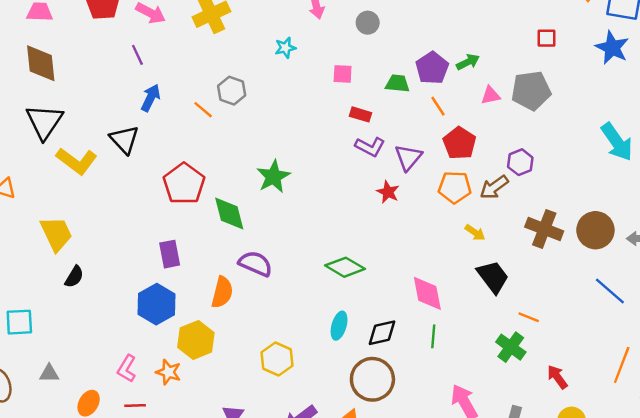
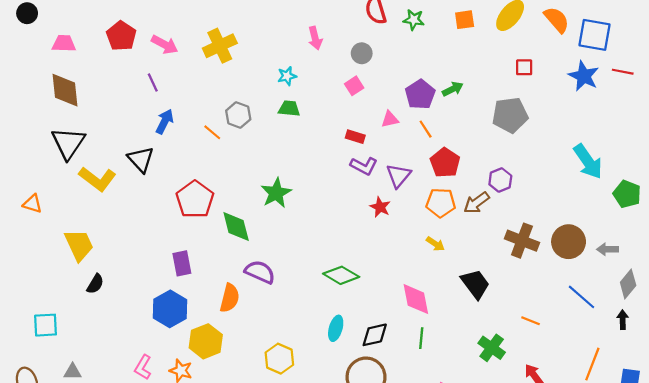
pink square: (343, 74) -> (354, 86), moved, turned -36
green trapezoid: (397, 83) -> (289, 108), moved
pink triangle: (491, 95) -> (390, 119), moved
yellow arrow: (475, 233) -> (435, 244), moved
orange line: (529, 317) -> (531, 321), moved

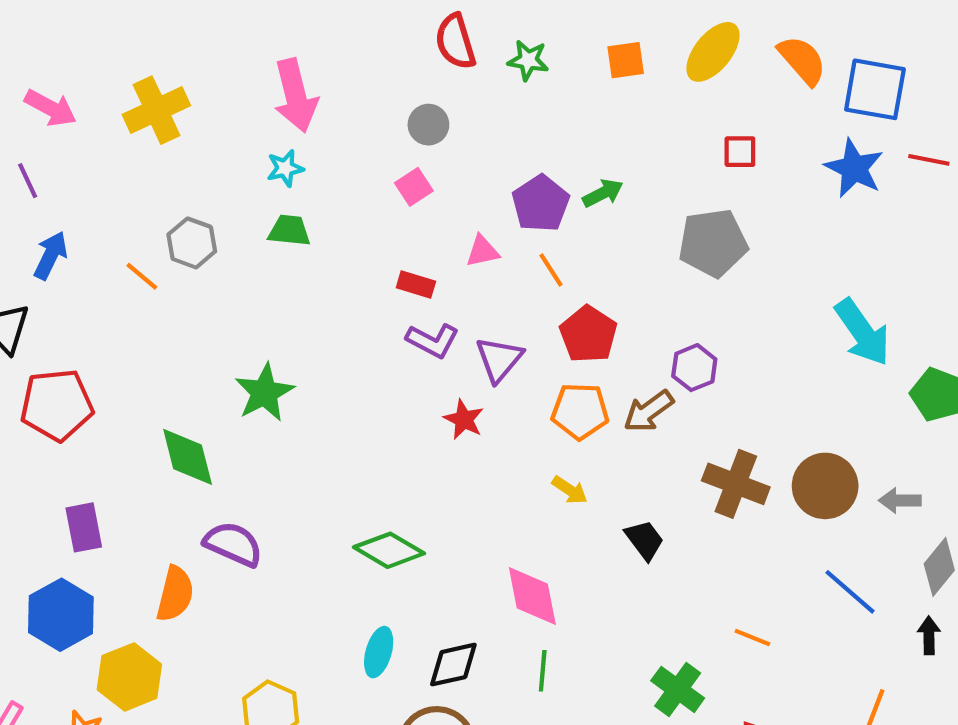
pink arrow: (315, 38) -> (296, 96), moved, size x1.6
red pentagon: (195, 199) -> (57, 405), moved, turned 30
black trapezoid: (475, 284) -> (644, 540), moved, size x0.7

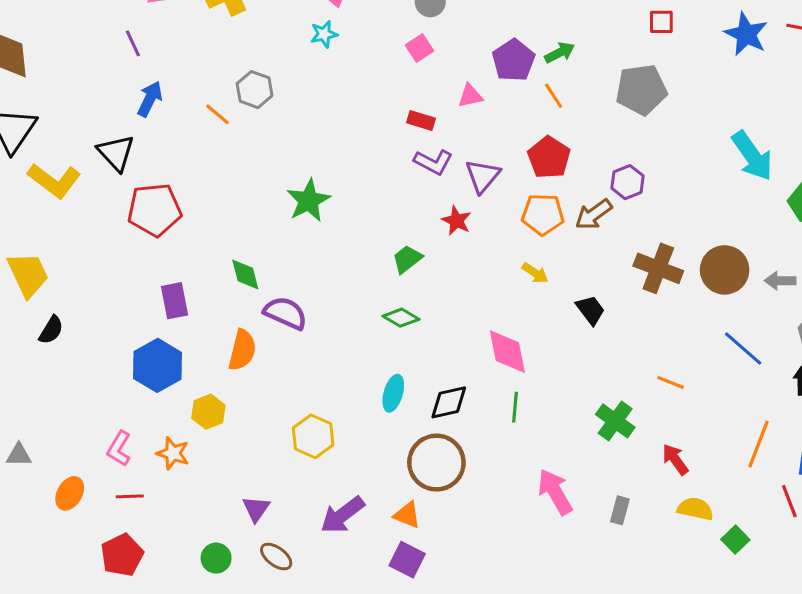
green trapezoid: (289, 231) -> (407, 259), moved, turned -44
orange line: (551, 270) -> (554, 96), moved
green diamond: (188, 457) -> (245, 275), moved, size x0.7
green diamond: (389, 550) -> (401, 318), size x0.7
yellow hexagon: (129, 677) -> (208, 412), size x0.7

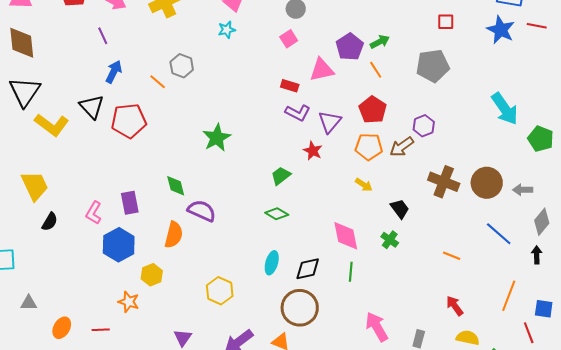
pink triangle: (470, 96) -> (322, 70), size x1.5
red pentagon: (154, 210) -> (129, 121), moved
green cross: (615, 421) -> (390, 240), moved, size x0.7
pink L-shape: (119, 449) -> (94, 213), moved

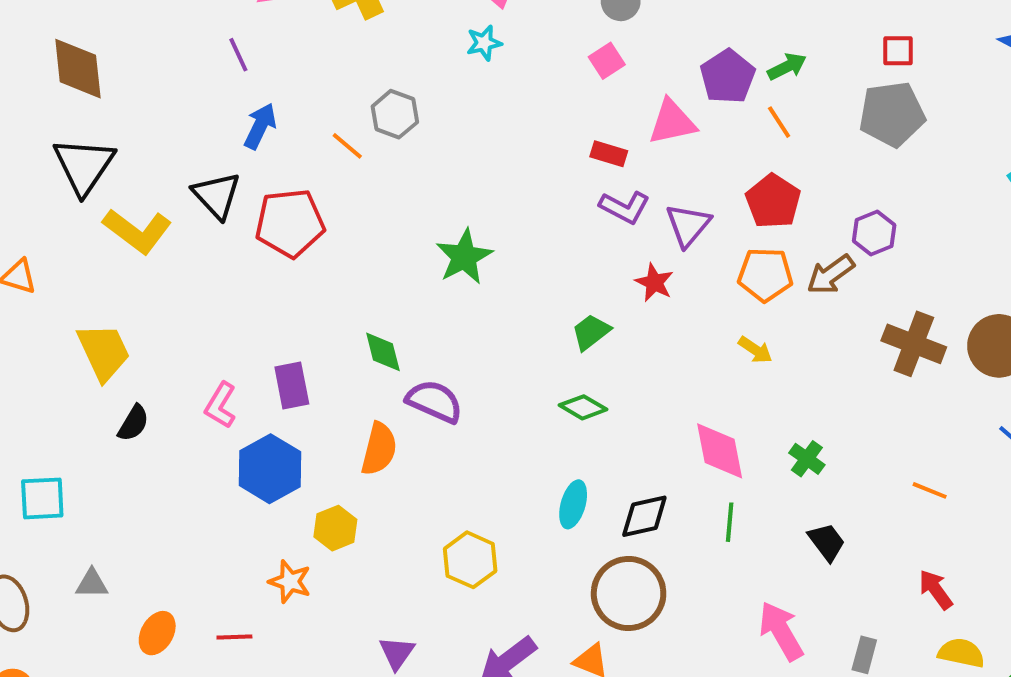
red square: (446, 22) -> (898, 51), moved
black trapezoid: (400, 209) -> (827, 542), moved

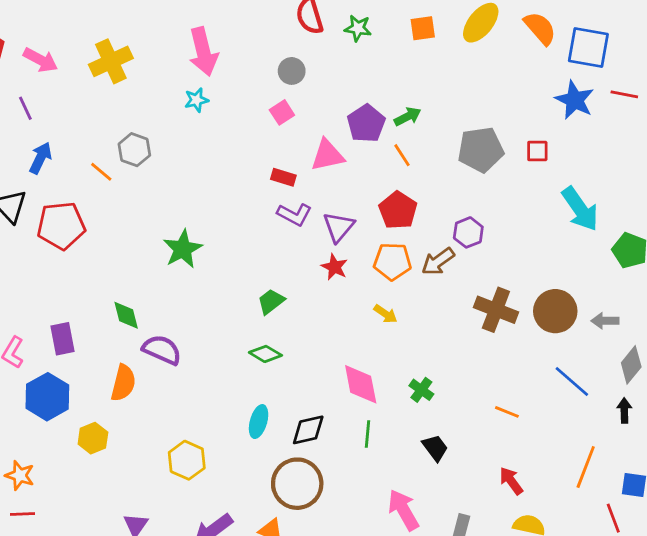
red square: (898, 51) -> (537, 151), moved
red star: (654, 283) -> (334, 267), moved
orange star: (290, 582) -> (20, 475), moved

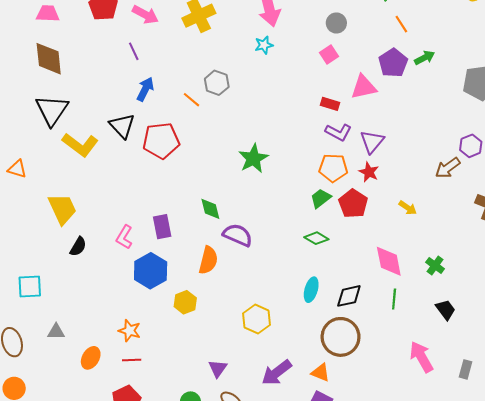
orange line: (402, 155) -> (401, 24), moved
red pentagon: (398, 210) -> (353, 204), moved
orange pentagon: (392, 261) -> (333, 168), moved

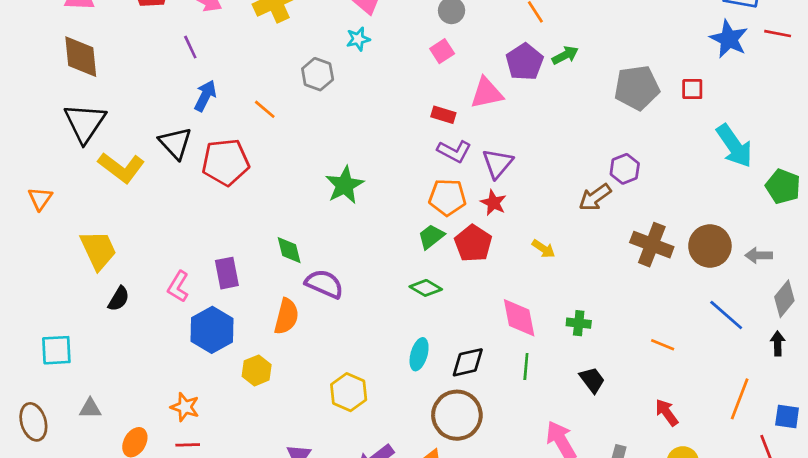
gray hexagon: (217, 83) -> (318, 74), moved
orange triangle: (17, 169) -> (40, 199), turned 48
green cross: (435, 266) -> (579, 323), turned -30

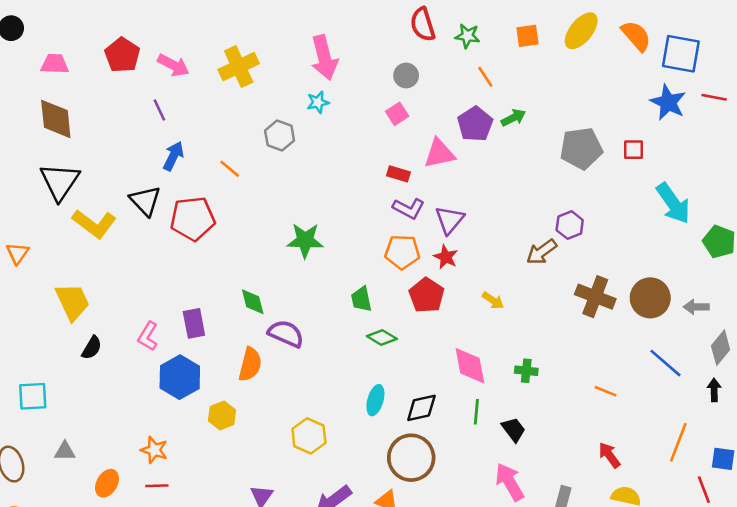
green star: (345, 185) -> (305, 240), turned 30
green trapezoid: (431, 237) -> (361, 299), moved, turned -64
black trapezoid: (592, 380) -> (513, 430), moved

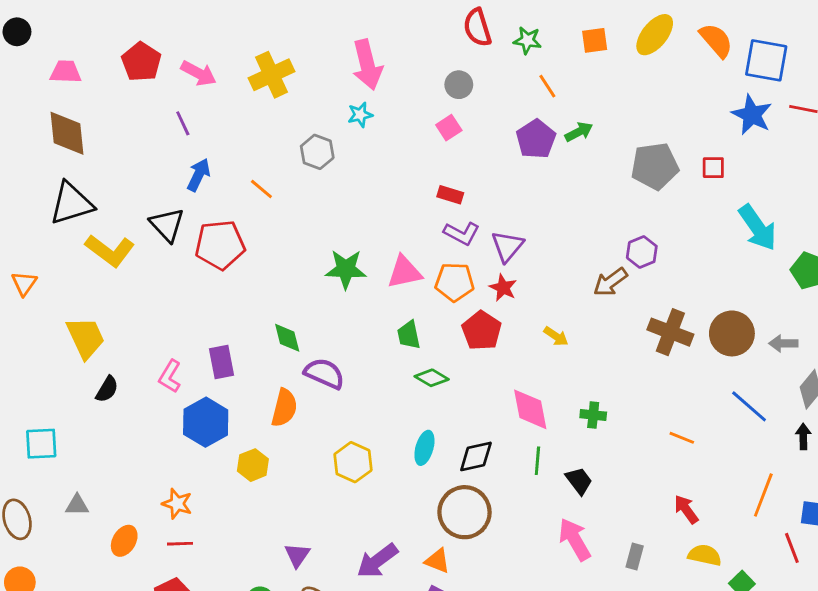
pink triangle: (439, 153) -> (404, 272), moved
black triangle: (60, 182) -> (71, 203), turned 39
yellow hexagon: (309, 436) -> (353, 462), moved

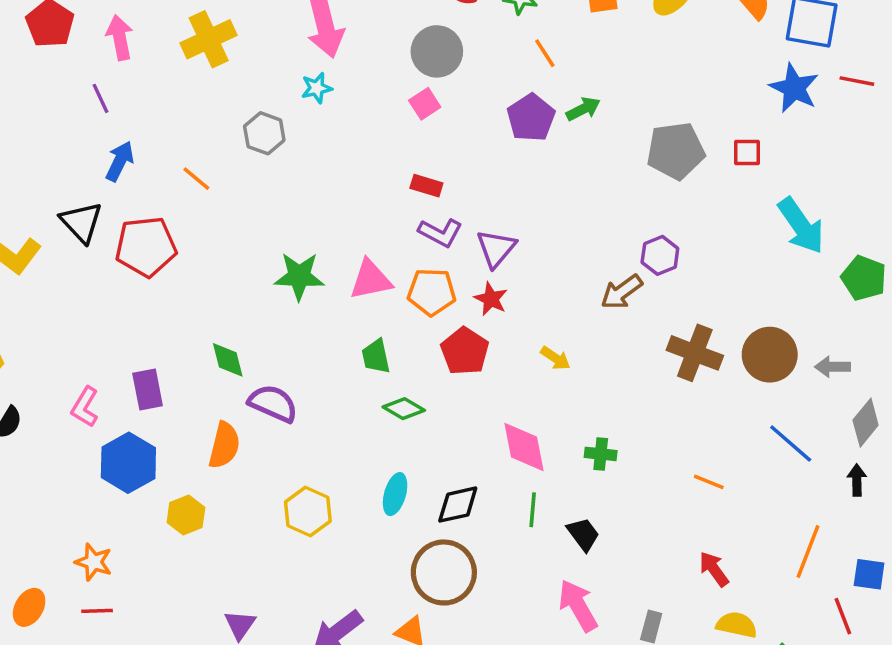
pink arrow: (199, 73) -> (120, 37), turned -129
gray circle: (459, 85) -> (437, 51), size x1.5

